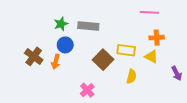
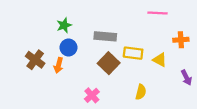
gray rectangle: (88, 26) -> (105, 36), moved
orange cross: (157, 38) -> (181, 40), moved
yellow semicircle: (131, 76) -> (141, 92), moved

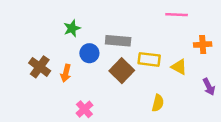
blue circle: (69, 48) -> (89, 53), moved
pink cross: (92, 95) -> (84, 109), moved

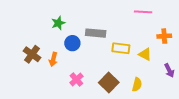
brown square: (122, 71) -> (109, 83), moved
yellow semicircle: (158, 103) -> (137, 85), moved
pink cross: (84, 109) -> (76, 80), moved

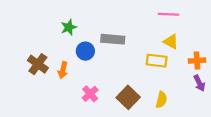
orange cross: (164, 36) -> (197, 61), moved
yellow rectangle: (121, 48) -> (157, 61), moved
yellow triangle: (145, 54) -> (171, 42), moved

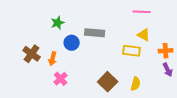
pink cross: (90, 94) -> (61, 79), moved

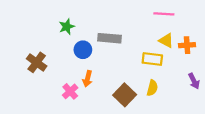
orange cross: (166, 51) -> (187, 45), moved
orange arrow: (53, 59) -> (88, 79), moved
yellow semicircle: (136, 84) -> (152, 88), moved

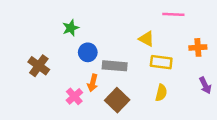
gray rectangle: (109, 38) -> (115, 66), moved
yellow triangle: (166, 40) -> (146, 39), moved
brown square: (125, 95) -> (117, 100), moved

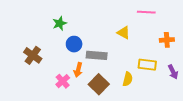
yellow rectangle: (161, 62) -> (147, 65), moved
yellow semicircle: (161, 93) -> (128, 79), moved

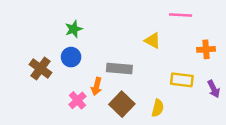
blue circle: (74, 44) -> (71, 57), moved
yellow semicircle: (128, 79) -> (158, 108), moved

